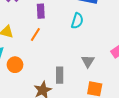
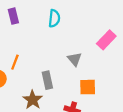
orange line: (35, 34) -> (15, 62), moved

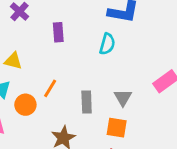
gray rectangle: (47, 80) -> (87, 102), moved
orange square: (88, 87) -> (117, 128), moved

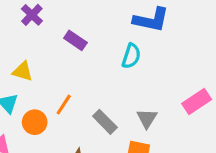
purple rectangle: (58, 32) -> (75, 40), turned -54
gray rectangle: (87, 102) -> (105, 122), turned -45

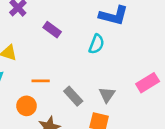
orange line: (64, 105) -> (41, 81), turned 54
orange circle: (35, 122) -> (27, 106), moved

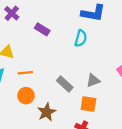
orange line: (41, 81) -> (25, 73), moved
gray triangle: (107, 95) -> (93, 80), turned 40

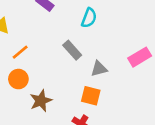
orange line: (25, 73) -> (20, 52), turned -40
gray rectangle: (65, 84) -> (72, 50), moved

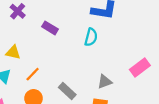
gray rectangle: (72, 50) -> (67, 91), moved

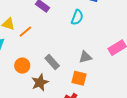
orange line: (33, 74) -> (25, 32), moved

